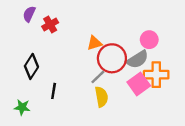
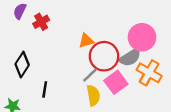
pink circle: (149, 40) -> (142, 37), size x1.5
orange cross: (156, 75) -> (149, 73), turned 30
pink square: (139, 84) -> (116, 82), moved

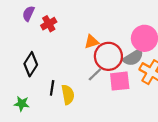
pink square: (116, 82) -> (120, 81), turned 30
yellow semicircle: (93, 95) -> (68, 95), moved

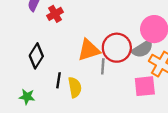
orange triangle: (92, 42) -> (89, 50), moved, size x1.5
gray line: (95, 74) -> (103, 66), turned -42
pink square: (120, 81) -> (145, 86), moved

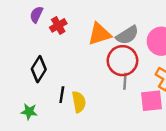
gray semicircle: (142, 49) -> (127, 35), moved
orange triangle: (89, 50) -> (99, 34), moved
gray line: (103, 66) -> (125, 81), moved

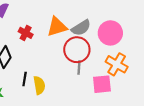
red cross: (58, 25) -> (26, 33), moved, turned -32

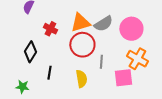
red circle: (77, 50) -> (82, 45), moved
yellow semicircle: (39, 85) -> (81, 79), moved

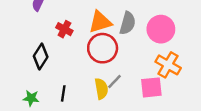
gray semicircle: (103, 24) -> (128, 23), turned -42
gray line: (101, 62) -> (114, 82), moved, turned 40
black line: (49, 73) -> (63, 93), moved

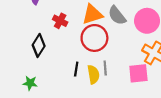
gray semicircle: (128, 23) -> (117, 15), turned 126
gray line: (114, 82) -> (105, 68), turned -48
black line: (63, 93) -> (76, 69), moved

